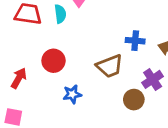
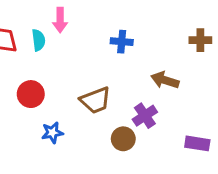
blue cross: (135, 41) -> (122, 42), moved

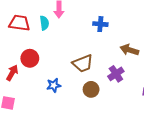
red circle: (31, 94) -> (30, 58), moved
brown circle: (123, 139) -> (91, 89), moved

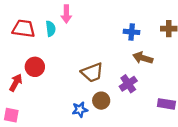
blue cross: (100, 24) -> (132, 32), moved
blue star: (54, 85) -> (80, 110), moved

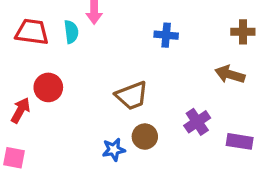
blue cross: (132, 32) -> (166, 35), moved
brown arrow: (143, 58) -> (230, 74), moved
purple cross: (128, 84) -> (197, 122), moved

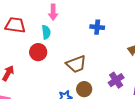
cyan semicircle: (71, 32) -> (46, 32), moved
red circle: (48, 87) -> (38, 52), moved

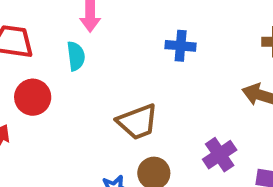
red circle: (38, 52) -> (33, 97), moved

